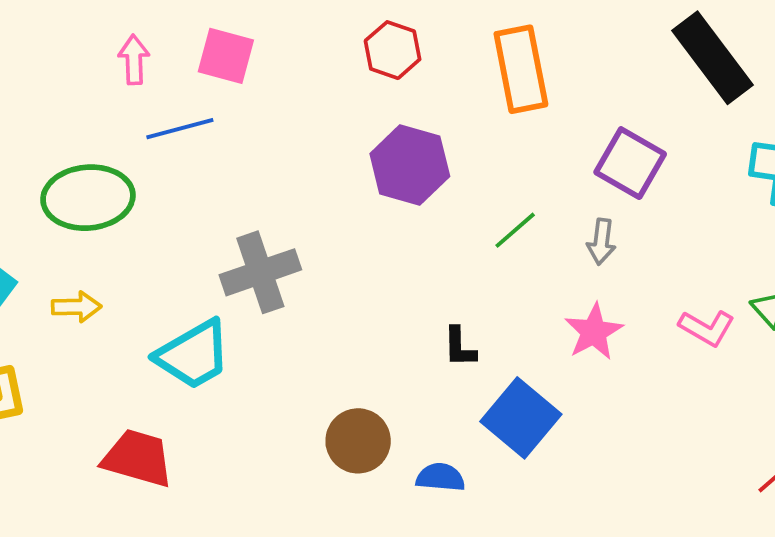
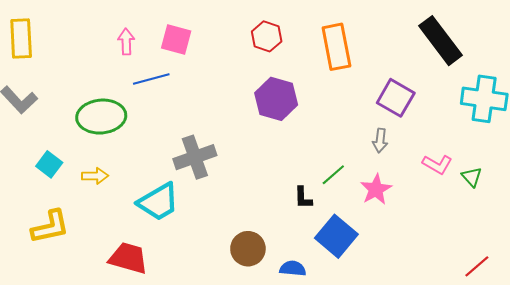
green line: (515, 230) -> (333, 175), moved
pink L-shape: (707, 328) -> (437, 164), moved

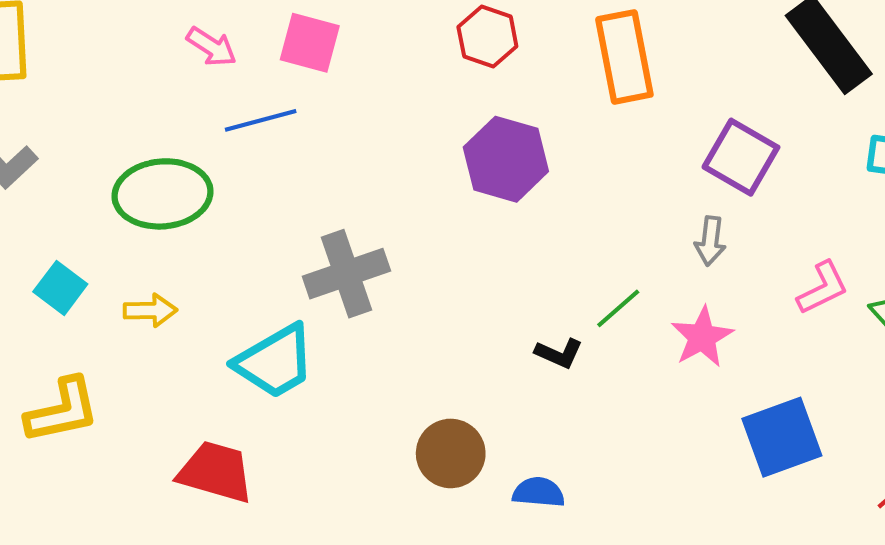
pink arrow: (126, 42) -> (212, 47), turned 125
pink L-shape: (437, 164) -> (823, 288), turned -56
black L-shape: (303, 198) -> (559, 353), turned -65
blue square: (336, 236) -> (782, 437), moved, turned 30

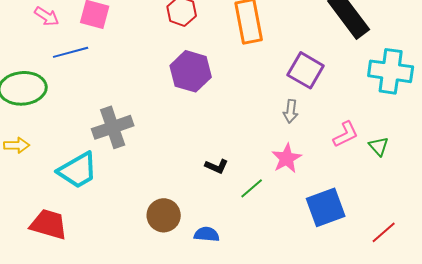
green line: (618, 308) -> (252, 188), moved

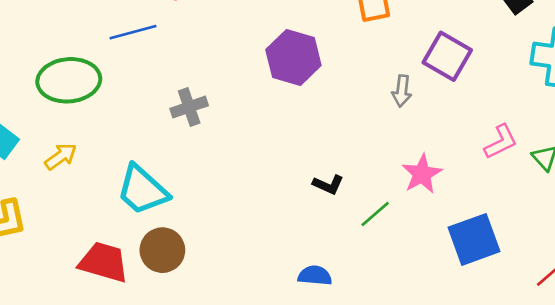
gray arrow: (291, 111) -> (402, 91), moved
gray cross: (113, 127) -> (189, 107), moved, size x0.7
yellow arrow: (17, 145) -> (61, 156), turned -35
cyan trapezoid: (78, 170) -> (142, 190), turned 72
brown circle: (164, 215) -> (162, 250), moved

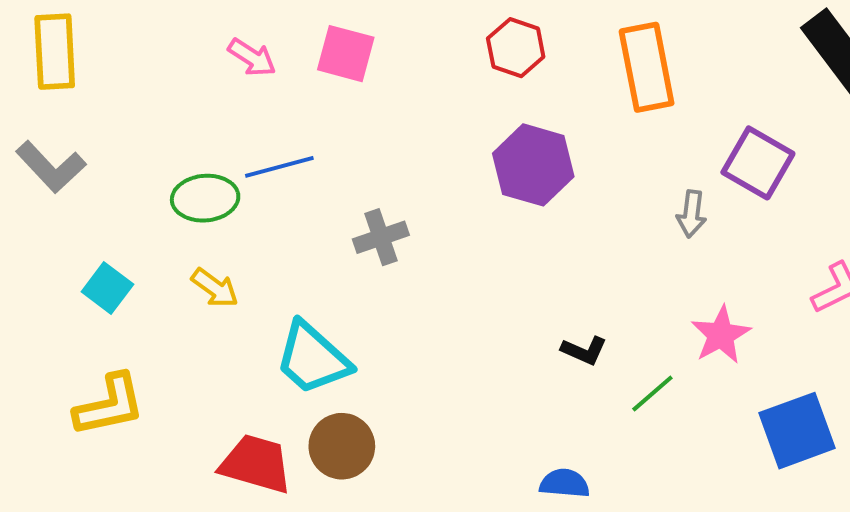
blue line: (133, 32) -> (279, 167), moved
green ellipse: (69, 80) -> (205, 198), size x0.7
yellow arrow: (61, 156) -> (215, 288), moved, turned 72

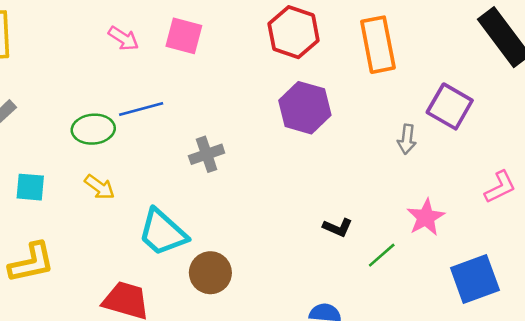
red hexagon: (516, 48) -> (294, 32), size x1.4
cyan square: (107, 288) -> (30, 187), turned -32
brown circle: (342, 446) -> (210, 273), moved

